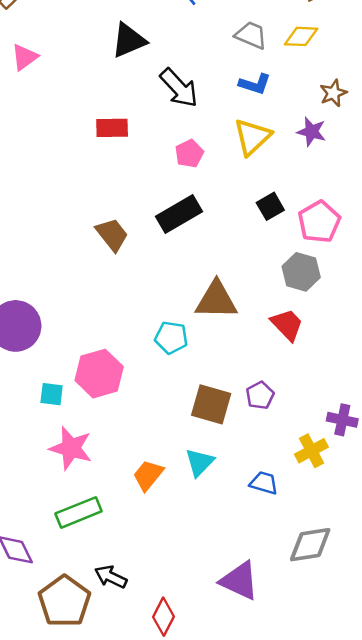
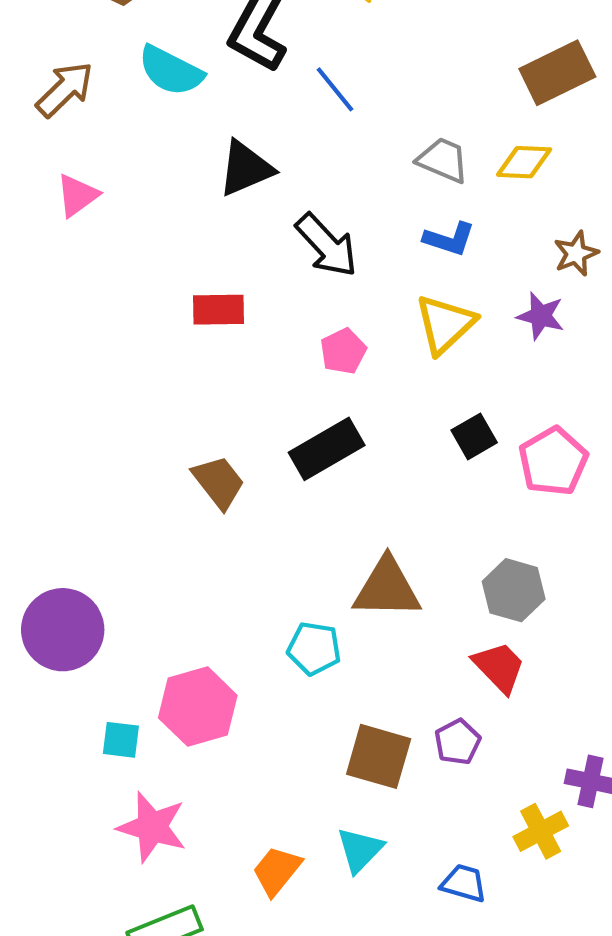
gray hexagon: (301, 272) -> (514, 590), moved
red trapezoid: (287, 325) -> (499, 667), moved

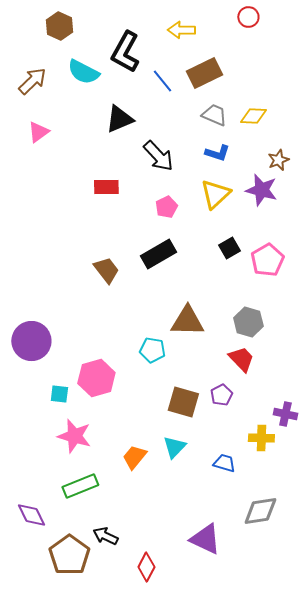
brown rectangle: (557, 73) -> (204, 73), moved
purple star: (541, 316) -> (261, 190), size x1.4
yellow cross: (541, 831) -> (261, 438), turned 30

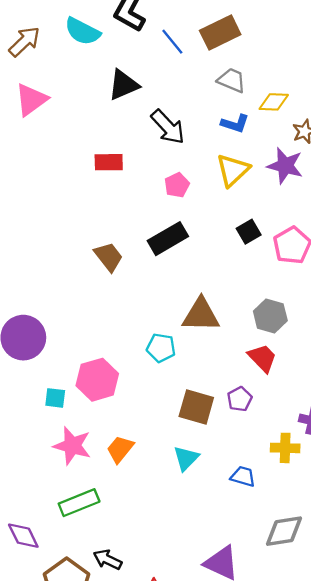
yellow diamond: (253, 116) -> (274, 102), moved
pink triangle: (38, 132) -> (31, 100), size x1.4
orange trapezoid: (134, 457) -> (120, 449), moved

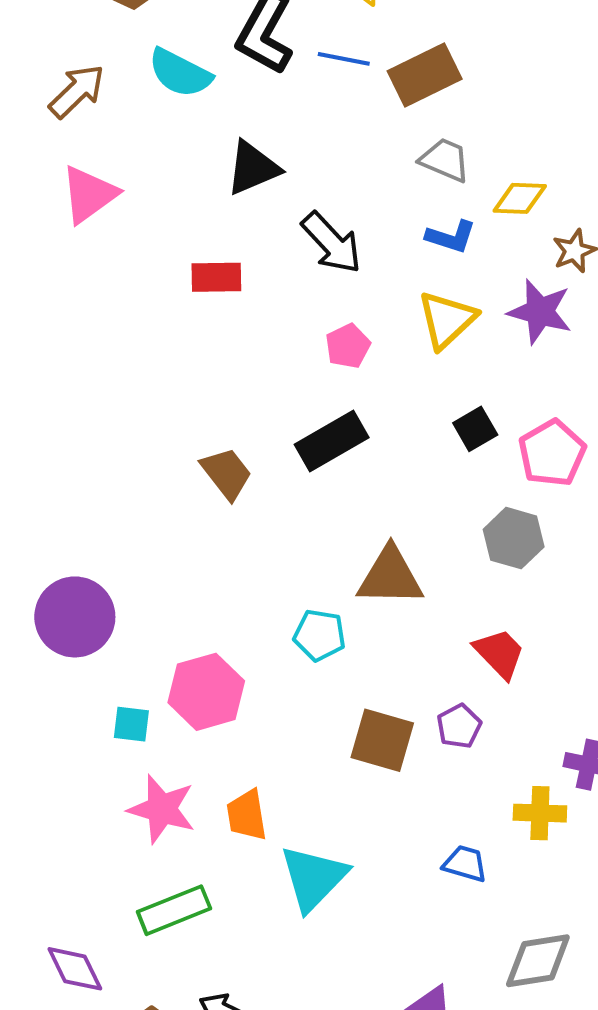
blue line: (172, 42) -> (344, 59), moved, turned -40
red rectangle: (109, 162) -> (216, 277), moved
gray hexagon: (270, 316) -> (514, 538), moved
orange trapezoid: (120, 449) -> (247, 815), turned -48
cyan triangle: (186, 458) -> (313, 878), moved, size x1.5

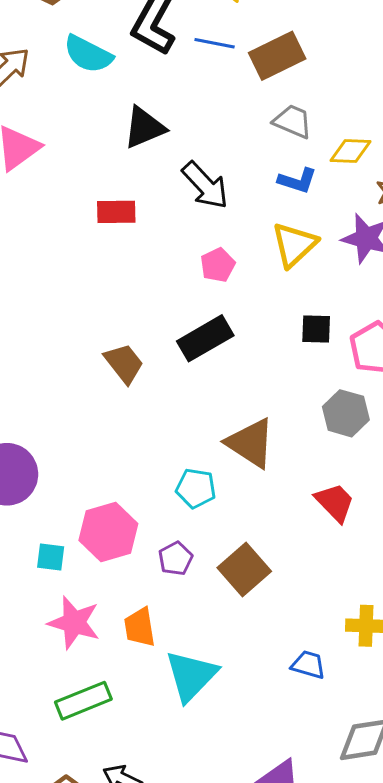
black square: (475, 429) -> (316, 329), turned 32
brown triangle: (390, 577) -> (251, 443), turned 32
purple pentagon: (459, 726) -> (176, 559), moved
brown square: (382, 740) -> (244, 570), turned 33

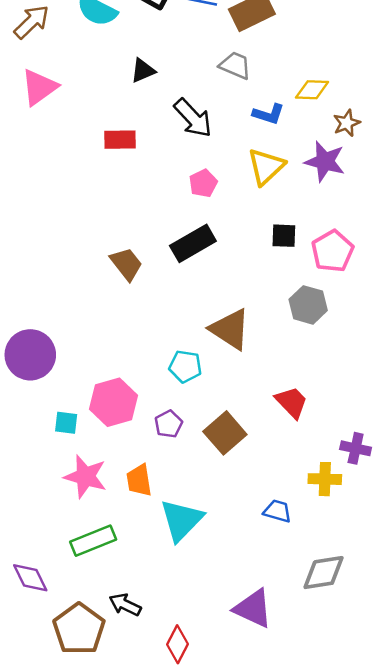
gray trapezoid: (293, 121) -> (235, 65), moved
black triangle: (144, 128) -> (143, 71), size x0.7
red trapezoid: (335, 502) -> (292, 402), moved

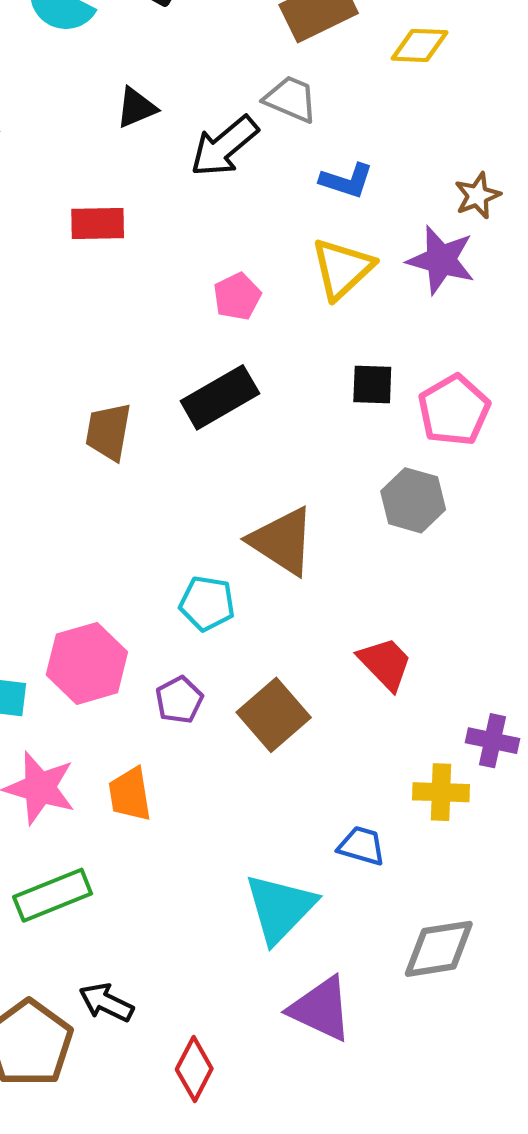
yellow diamond: (312, 90) -> (420, 45), moved
black arrow: (193, 118) -> (224, 146), moved, turned 93
brown trapezoid: (126, 264) -> (108, 432), turned -132
cyan triangle: (181, 520) -> (280, 908), moved

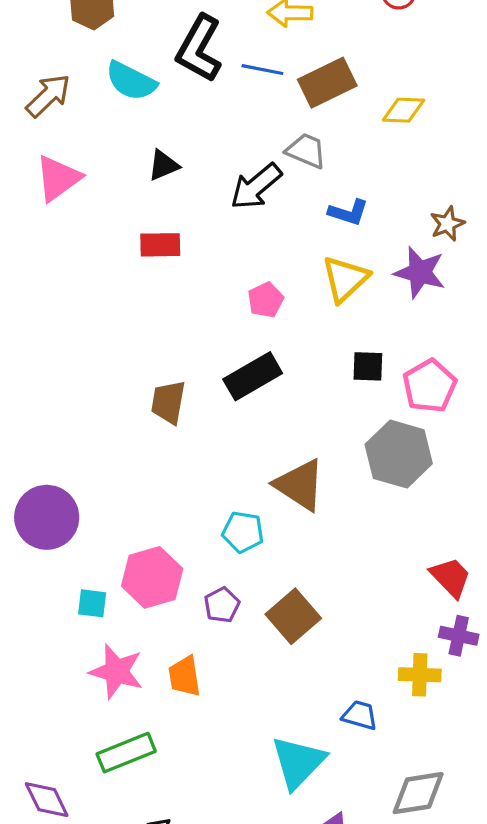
black triangle: (136, 108) -> (163, 165), moved
gray hexagon: (413, 500) -> (399, 454), size x1.4
red trapezoid: (385, 663) -> (451, 577), moved

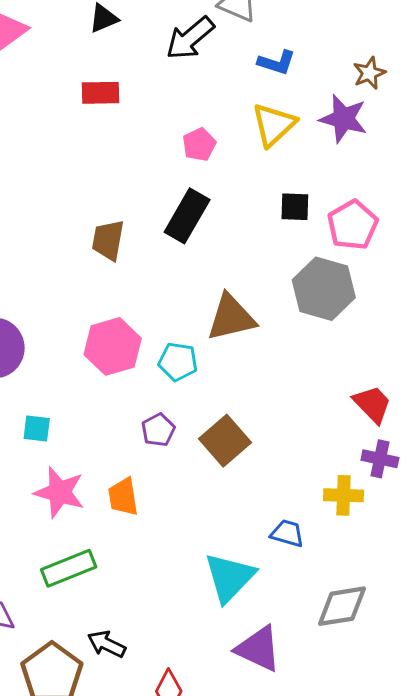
black rectangle: (253, 376) -> (187, 216), turned -30
brown triangle: (300, 485) -> (231, 318), turned -46
pink hexagon: (152, 577) -> (113, 346), moved

